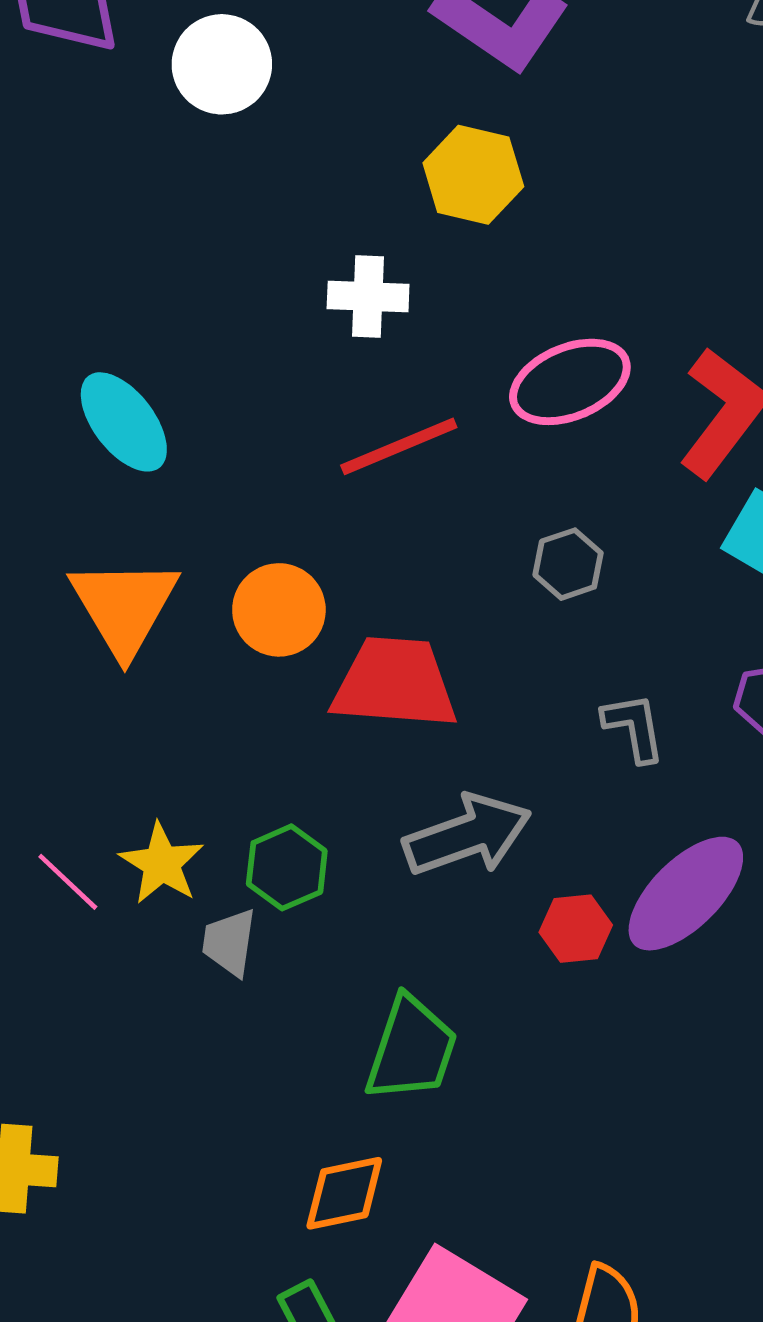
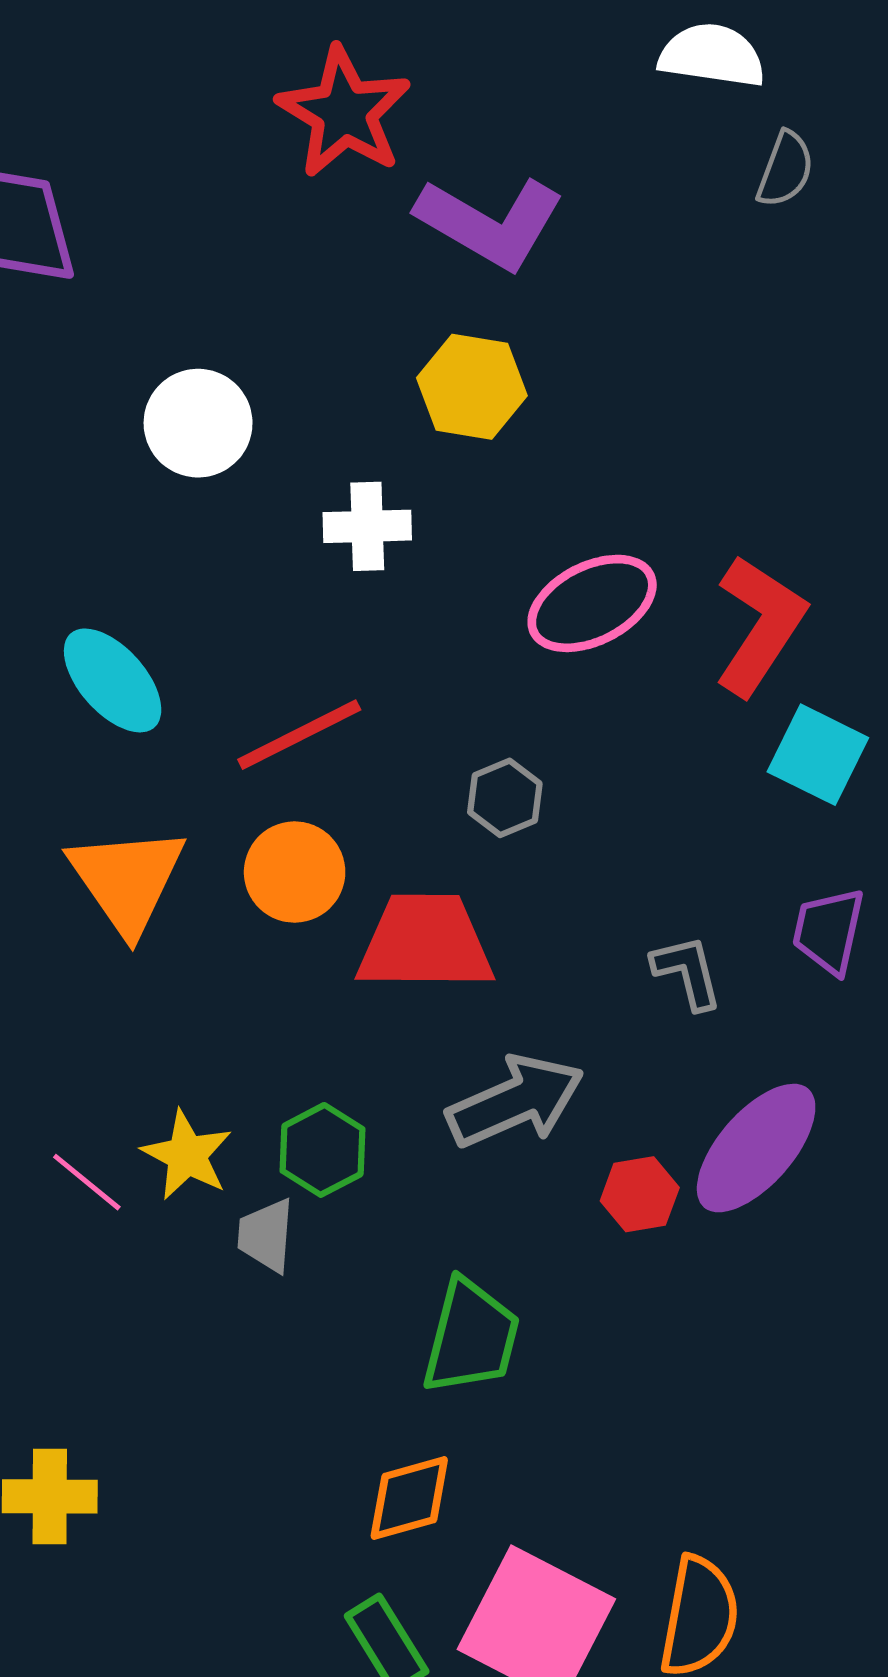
white circle: (222, 64) -> (198, 423), moved
red line: (399, 446) -> (299, 735), moved
gray hexagon: (568, 564) -> (505, 798), moved

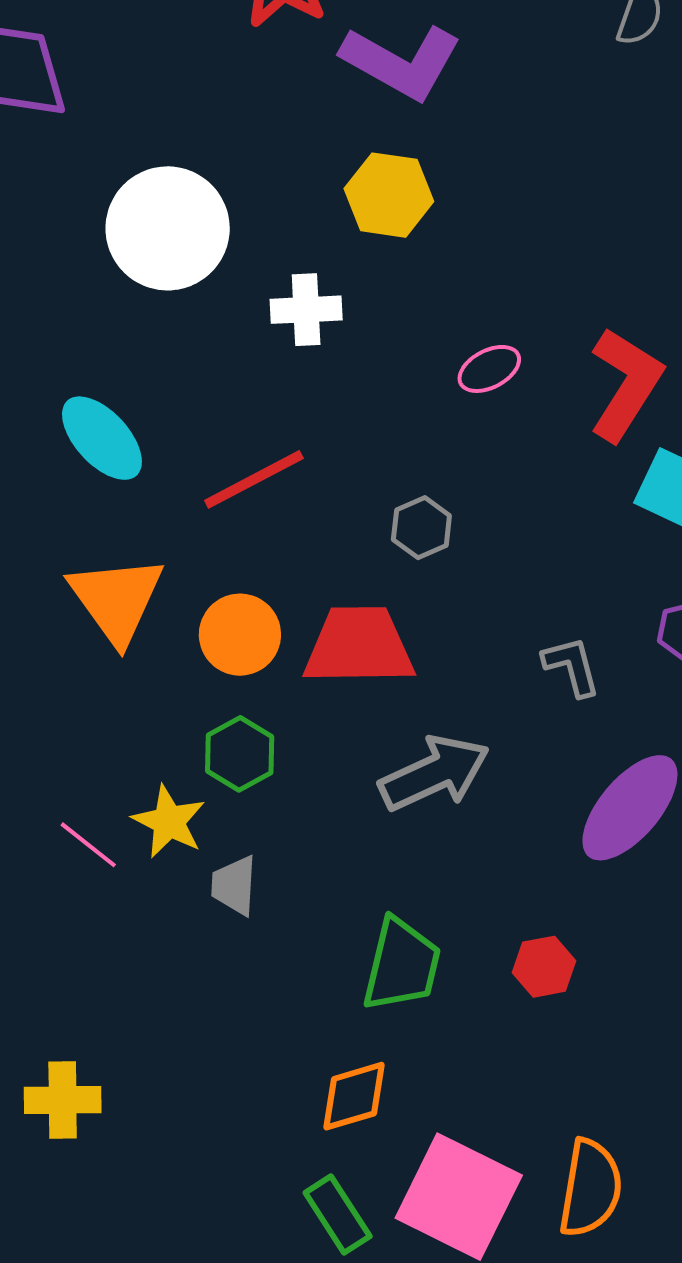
white circle: (198, 423) -> (168, 228), size x1.4
pink ellipse: (592, 603) -> (489, 369), size x0.6
orange circle: (295, 872) -> (240, 635), moved
green hexagon: (323, 1150) -> (240, 754), moved
red hexagon: (640, 1194) -> (544, 967), moved

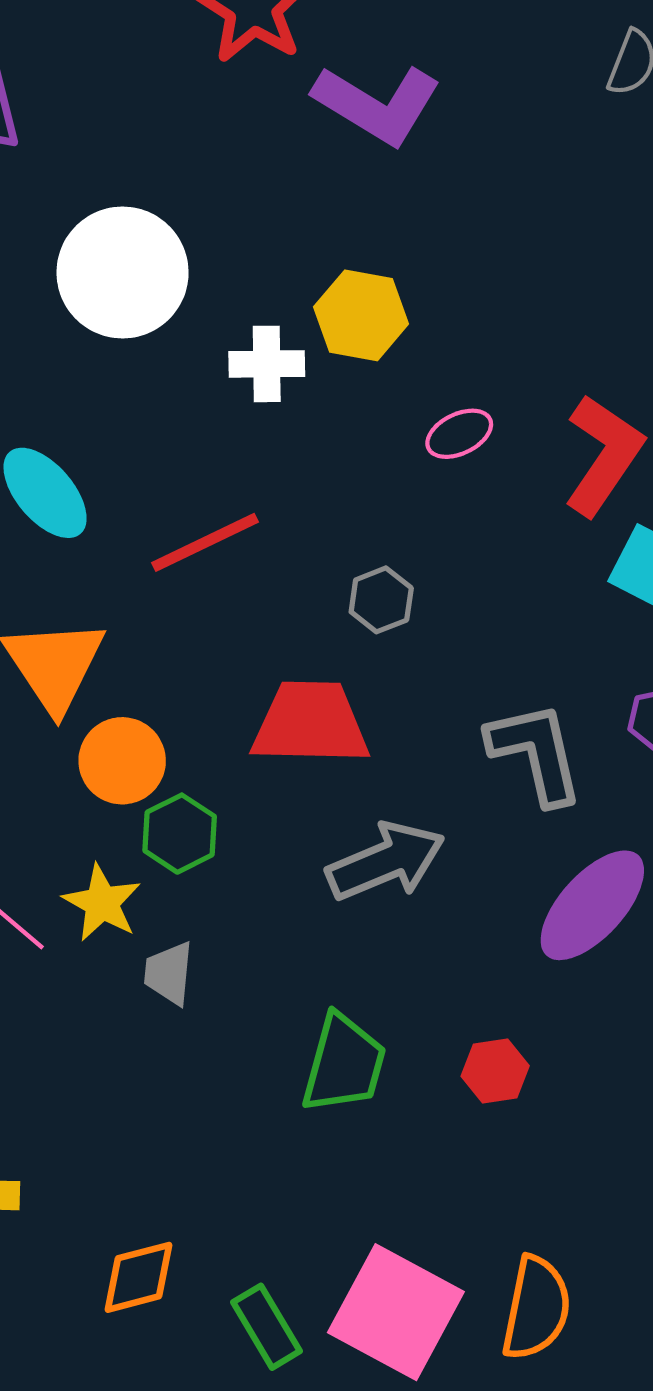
yellow hexagon: (389, 195) -> (361, 315), moved
orange circle: (240, 635) -> (122, 761), moved
gray L-shape: (572, 666) -> (536, 753), size x1.6
orange diamond: (354, 1096) -> (139, 1277), moved

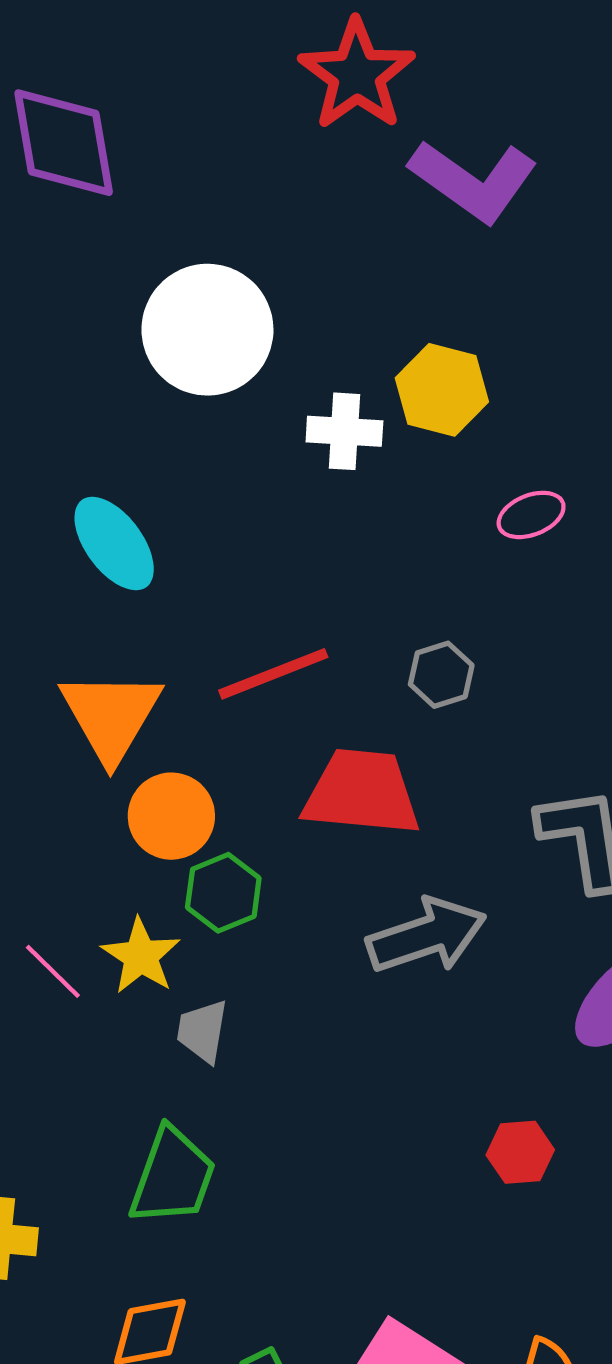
red line: (205, 542) -> (273, 674), moved
green trapezoid: (344, 1064) -> (173, 1177), moved

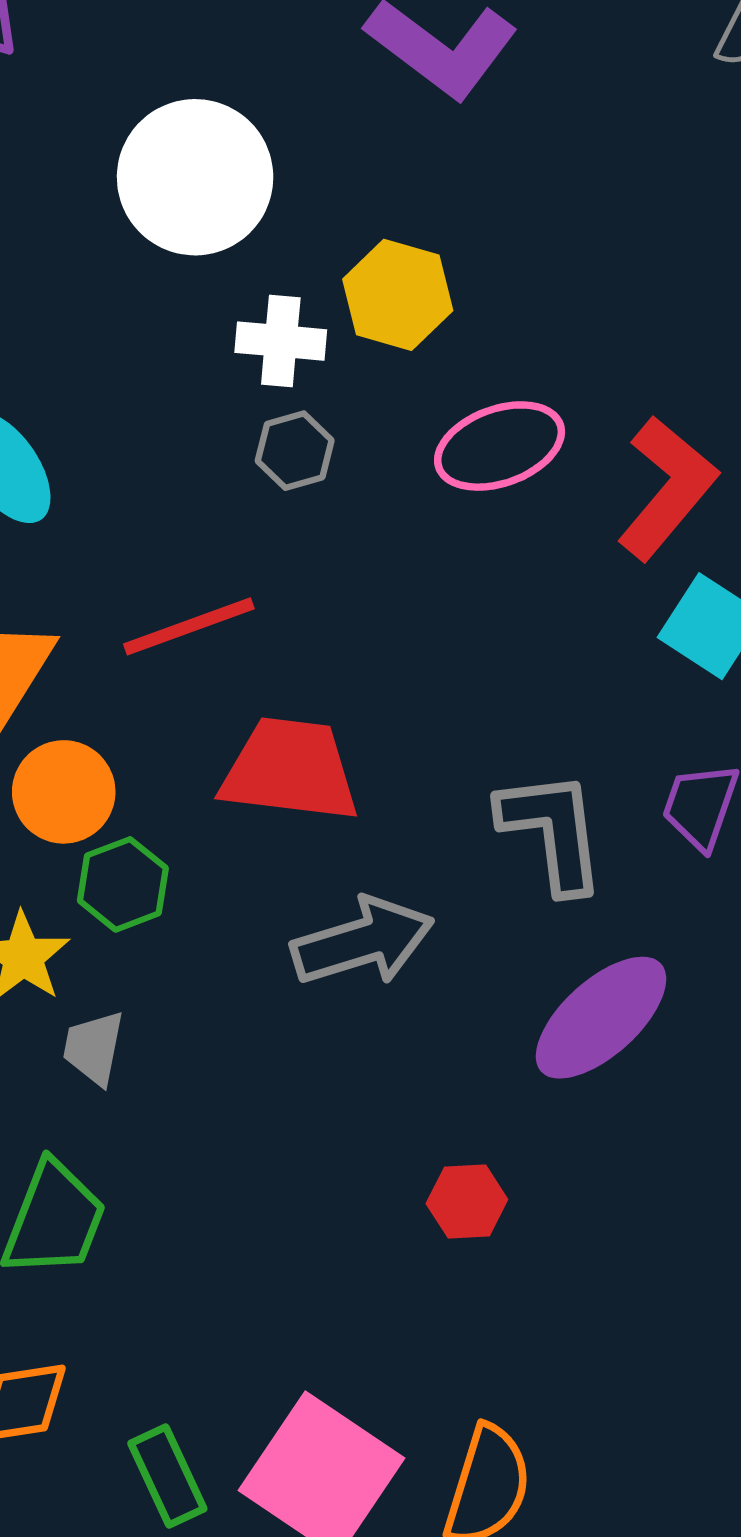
white circle: (207, 330) -> (195, 177), moved
pink ellipse: (531, 515) -> (500, 446), size x1.6
gray hexagon: (441, 675) -> (295, 451), moved

